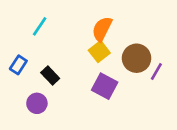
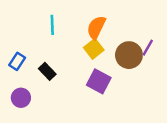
cyan line: (40, 26) -> (52, 25), moved, turned -36
purple line: (156, 71) -> (148, 48), moved
purple circle: (37, 103) -> (21, 98), moved

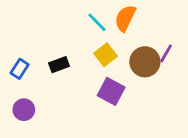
cyan line: (52, 25) -> (97, 22), moved, turned -42
orange semicircle: (96, 27) -> (125, 18), moved
black rectangle: (47, 71) -> (59, 65), moved, turned -66

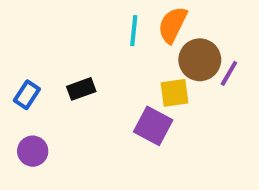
cyan line: (97, 22) -> (134, 31), turned 50
yellow square: (106, 55) -> (175, 93), moved, turned 30
brown circle: (145, 62) -> (200, 60), moved

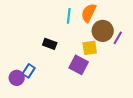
black rectangle: (81, 89) -> (50, 44), moved, turned 40
blue rectangle: (27, 95) -> (29, 71), moved

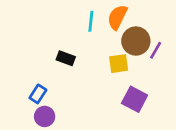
purple square: (79, 65) -> (135, 99), moved
purple circle: (17, 78) -> (45, 116), moved

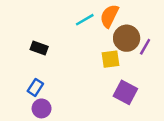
cyan line: (91, 21) -> (85, 20), turned 54
black rectangle: (66, 58) -> (39, 48), moved

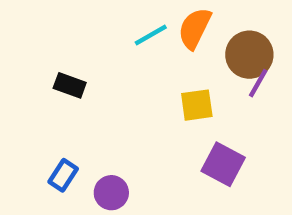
brown circle: (127, 38) -> (249, 55), moved
blue rectangle: (35, 87) -> (63, 175), moved
purple circle: (42, 108) -> (111, 193), moved

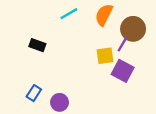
cyan line: (151, 35) -> (69, 14), moved
purple line: (258, 83) -> (123, 44), moved
purple square: (223, 164) -> (123, 71), moved

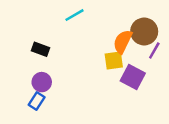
orange semicircle: (104, 15) -> (123, 42), moved
purple line: (123, 44) -> (154, 50), moved
purple circle: (60, 102) -> (42, 82), moved

